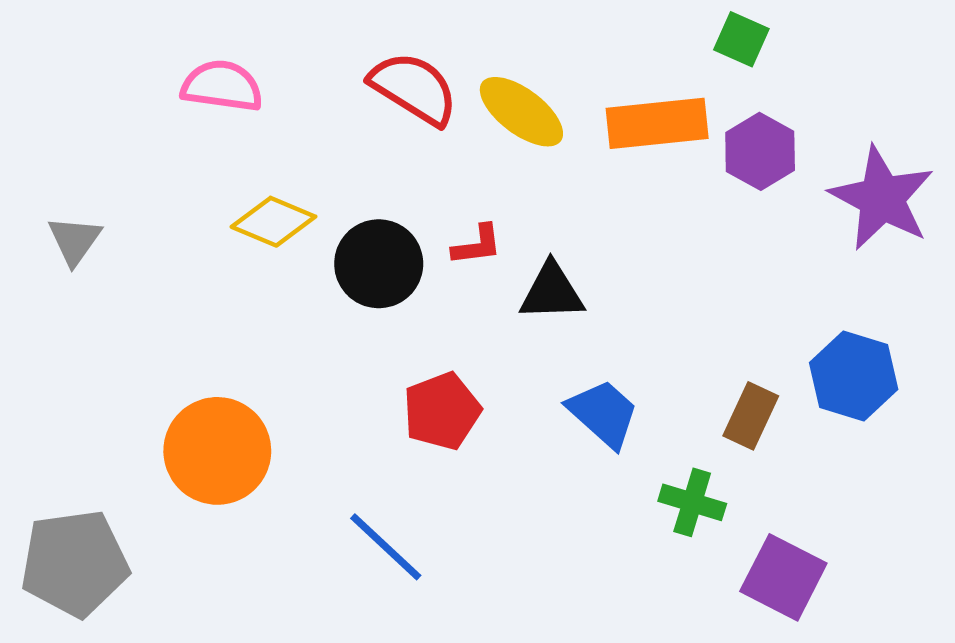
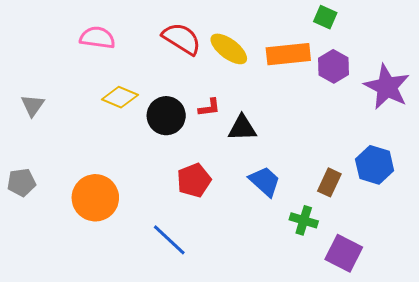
gray pentagon: (75, 563) -> (21, 182), moved, size x0.6

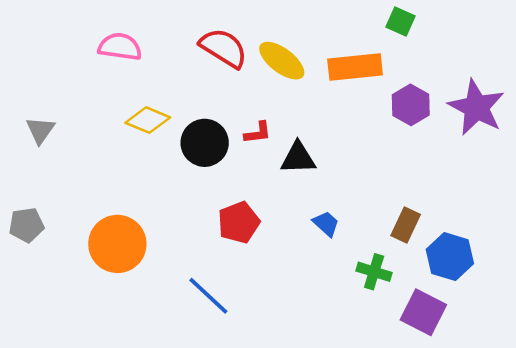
purple hexagon: (333, 66) -> (411, 105), moved
blue hexagon: (375, 165) -> (450, 257), moved
blue trapezoid: (265, 181) -> (326, 224), size x0.7

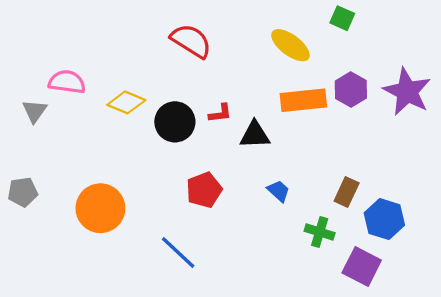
pink semicircle: (120, 47) -> (67, 82), moved
yellow ellipse: (282, 61) -> (290, 45), moved
orange rectangle: (355, 67) -> (303, 100), moved

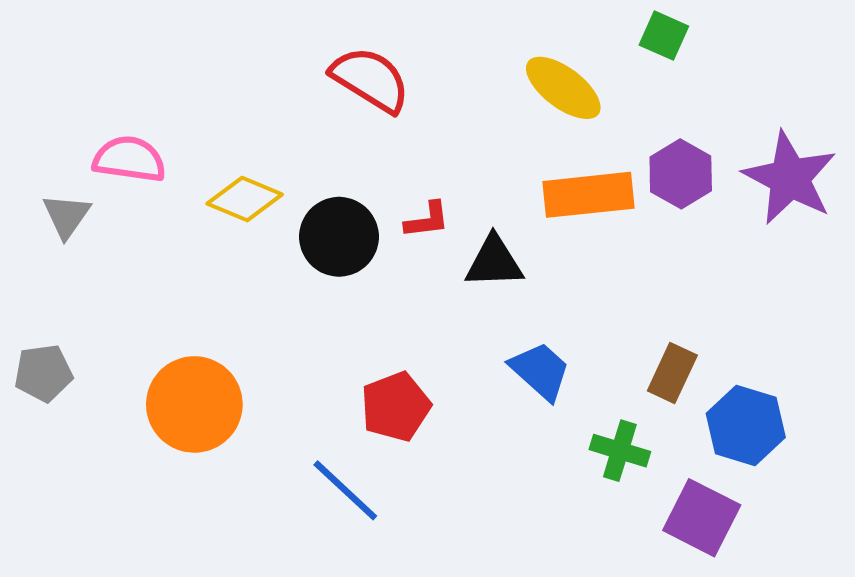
red pentagon: (204, 190) -> (396, 407), moved
blue trapezoid: (279, 191) -> (540, 371), size x1.4

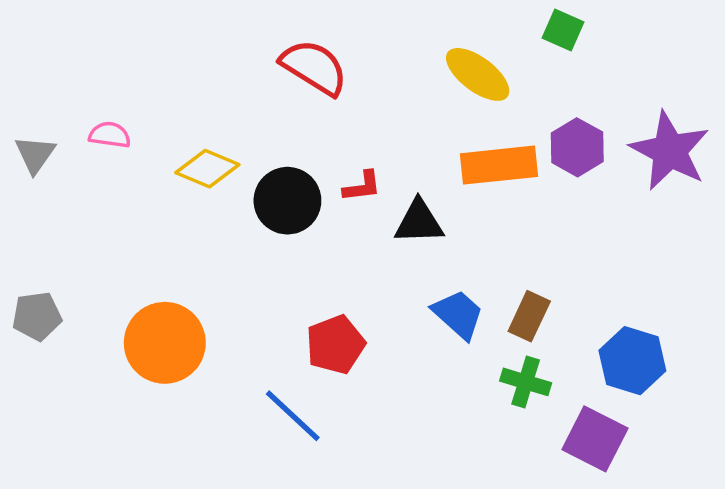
pink semicircle: (129, 159) -> (110, 135), size x0.7
gray triangle: (66, 216) -> (35, 154), moved
brown rectangle: (672, 373) -> (529, 316), moved

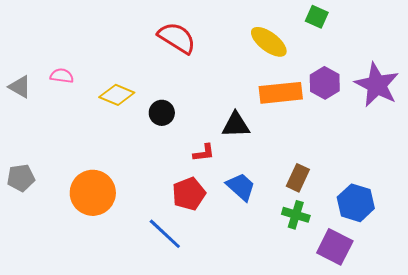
gray triangle: (35, 154) -> (20, 87), turned -35
red L-shape: (362, 186) -> (204, 153), moved
black circle: (287, 201) -> (162, 113), size x0.7
blue trapezoid: (458, 314) -> (241, 187), moved

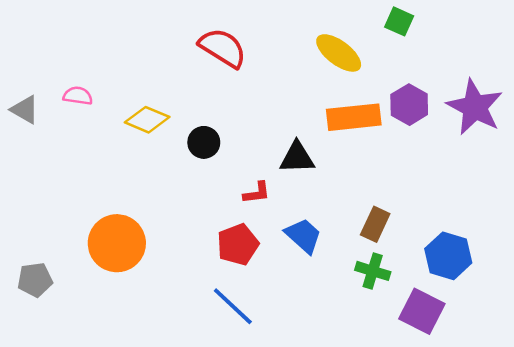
gray pentagon: (21, 178) -> (35, 280), moved
blue line: (165, 234) -> (233, 306), moved

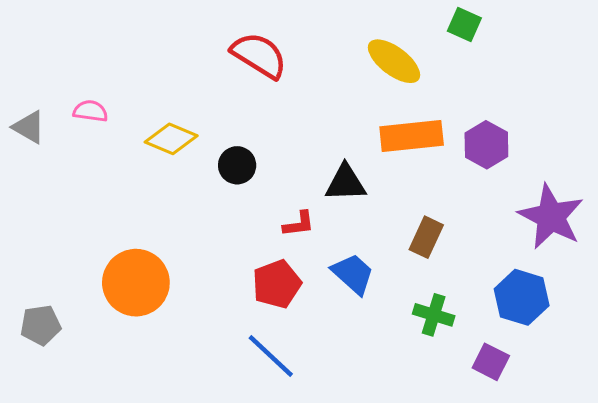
purple hexagon: (409, 105) -> (486, 145), moved
purple star: (475, 107) -> (551, 217), moved
brown rectangle: (375, 224) -> (426, 237), moved
purple square: (422, 311) -> (491, 362), size x0.7

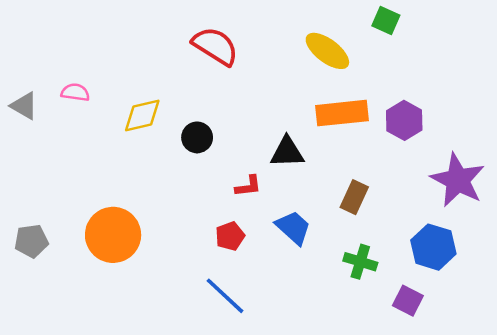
yellow diamond: (171, 139) -> (142, 116), turned -36
red pentagon: (277, 284) -> (230, 236), size x0.7
gray pentagon: (41, 325) -> (31, 241), moved

